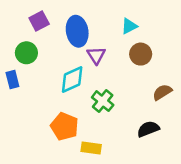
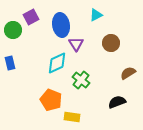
cyan triangle: (129, 26) -> (96, 15), moved
green circle: (26, 53) -> (13, 30), moved

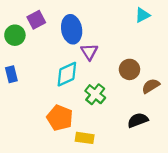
cyan triangle: (96, 15) -> (142, 15), moved
brown circle: (111, 43) -> (129, 69), moved

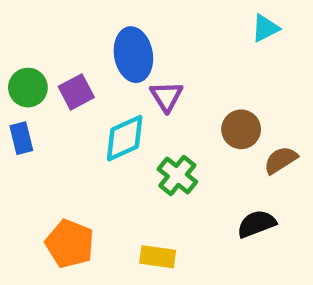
purple square: (36, 20) -> (76, 92), moved
green circle: (15, 35) -> (28, 88), moved
orange pentagon: (60, 118) -> (70, 244), moved

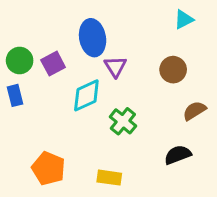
brown circle: (241, 129) -> (173, 70), moved

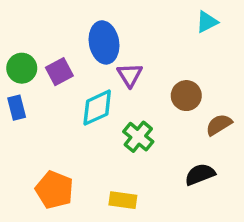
brown circle: (173, 70) -> (186, 96), moved

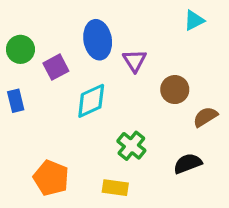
green circle: (22, 68) -> (20, 49), moved
purple triangle: (130, 75) -> (135, 61), moved
green cross: (138, 137) -> (131, 146), moved

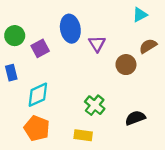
cyan diamond: (91, 101) -> (38, 95), moved
brown semicircle: (205, 117) -> (148, 46), moved

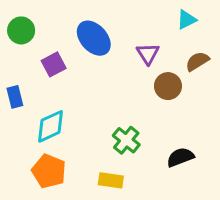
blue ellipse: (70, 29) -> (94, 38), turned -32
green circle: (15, 36) -> (21, 30), moved
purple triangle: (97, 44) -> (148, 54), moved

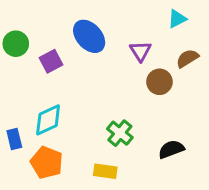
green circle: (21, 30) -> (16, 44), moved
blue rectangle: (15, 97) -> (14, 139), moved

